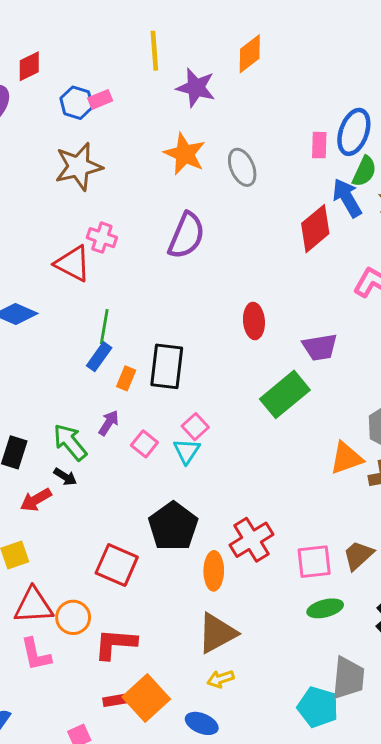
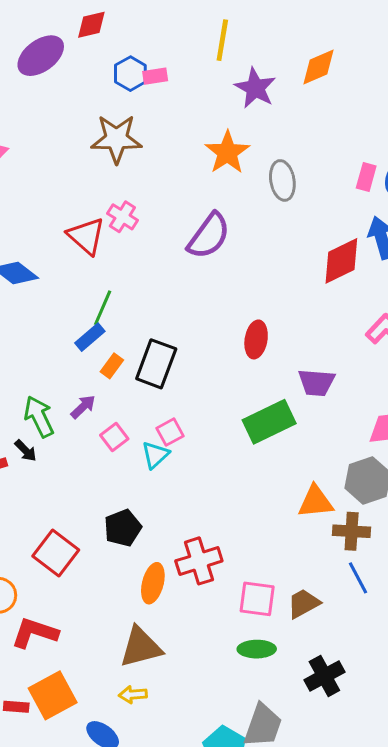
black pentagon: (173, 526) -> (123, 528), size x0.7
red rectangle: (115, 700) -> (16, 707), moved

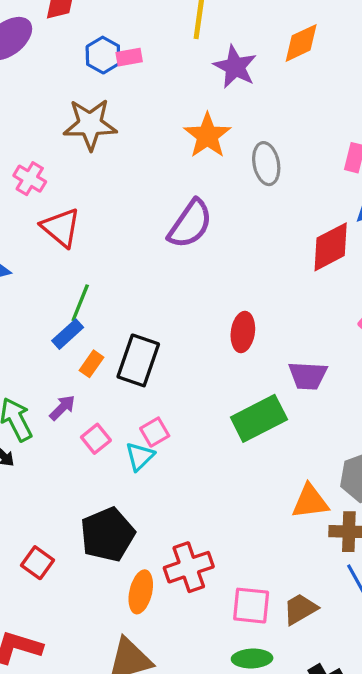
pink cross: (122, 217) -> (30, 179), moved
black pentagon: (123, 528) -> (107, 534), size x1.4
red square: (56, 553) -> (38, 563), size x0.7

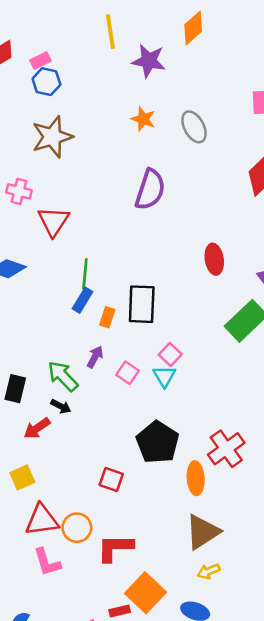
pink rectangle: (129, 57) -> (41, 60), moved
orange star: (207, 136) -> (143, 119), size x0.7
red triangle: (61, 228) -> (53, 221), turned 40

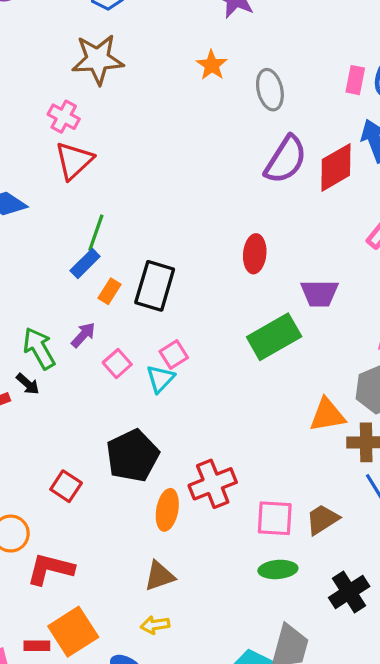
purple semicircle: (150, 190) -> (286, 160), moved
pink cross: (19, 191) -> (64, 117), moved
brown triangle: (203, 532) -> (160, 576), size x0.7

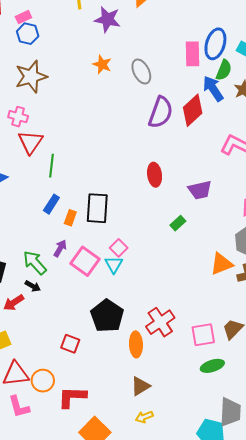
pink rectangle: (355, 80) -> (193, 54), size x1.4
green line: (96, 233) -> (52, 166), moved
green rectangle: (274, 337) -> (178, 223), size x0.5
pink square: (117, 364) -> (85, 261), size x1.6

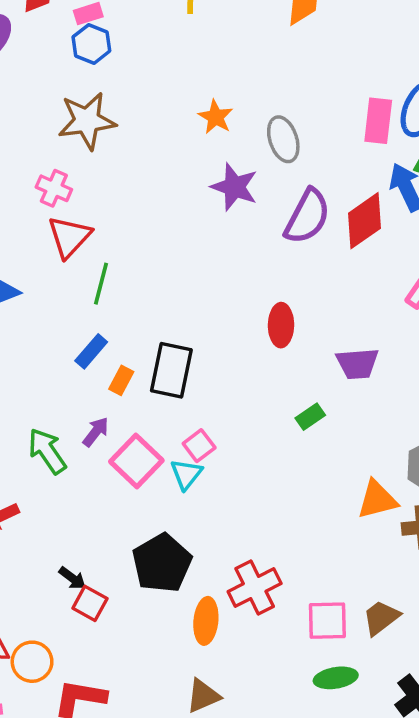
purple star: (107, 19) -> (234, 187), moved
black arrow: (33, 286) -> (72, 578), moved

